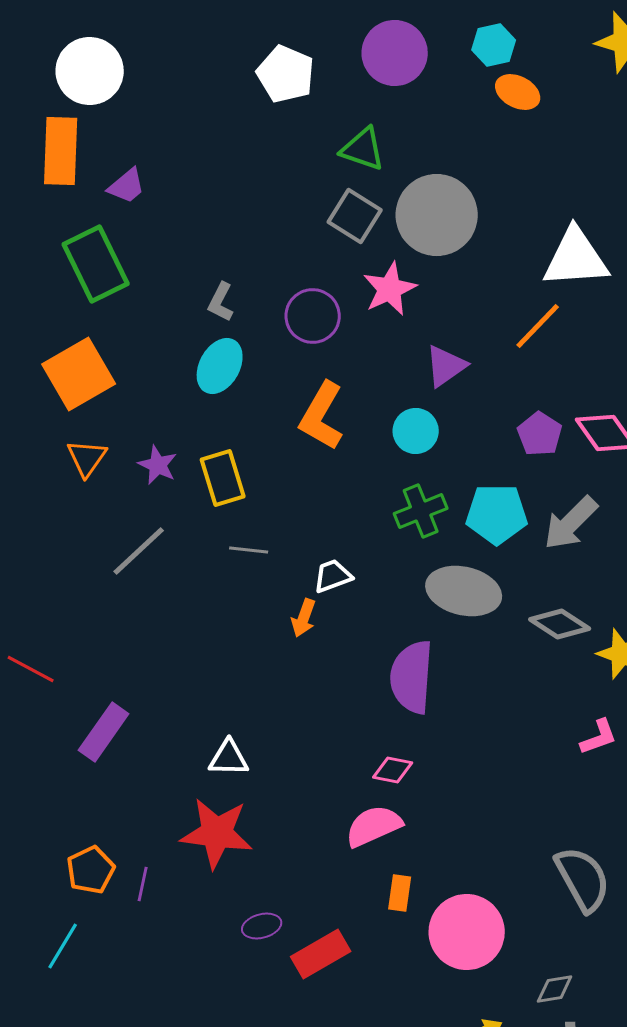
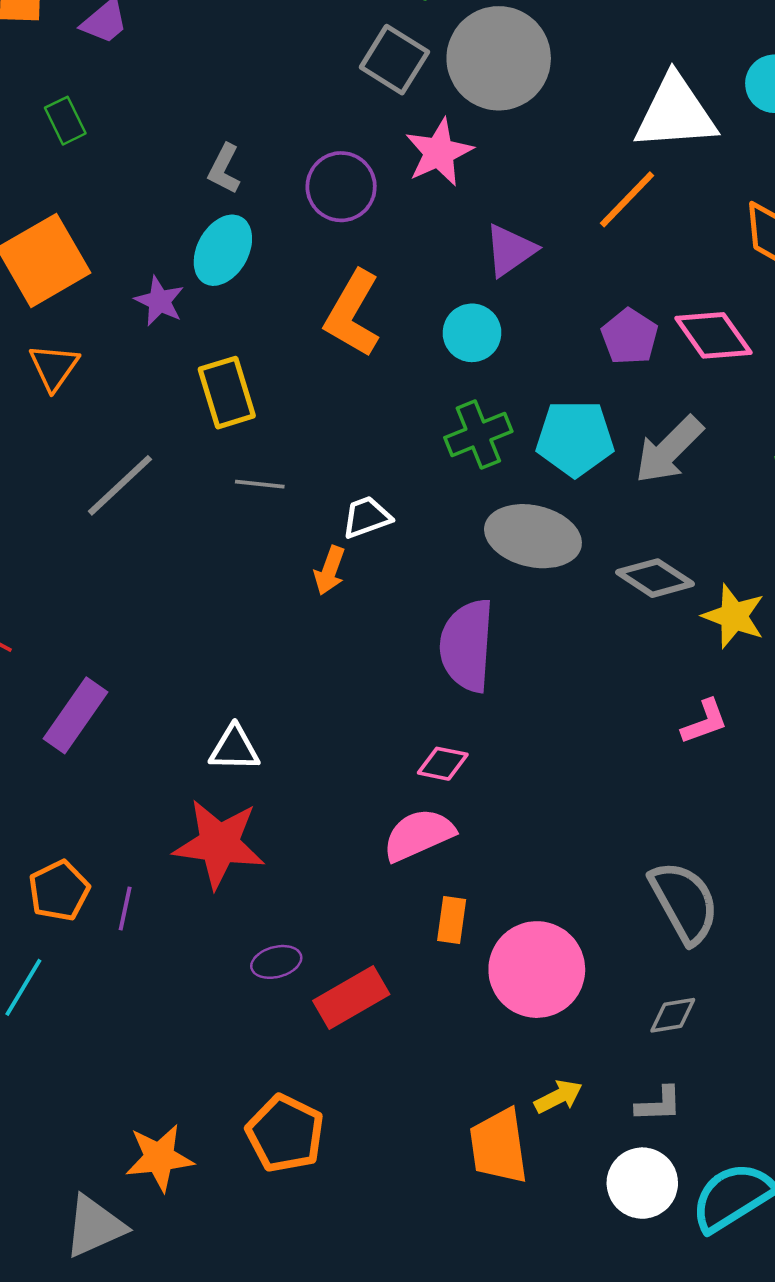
green rectangle: (96, 264) -> (65, 121), size x0.5
purple star: (158, 465) -> (159, 301), moved
gray diamond: (555, 989) -> (673, 1015), moved

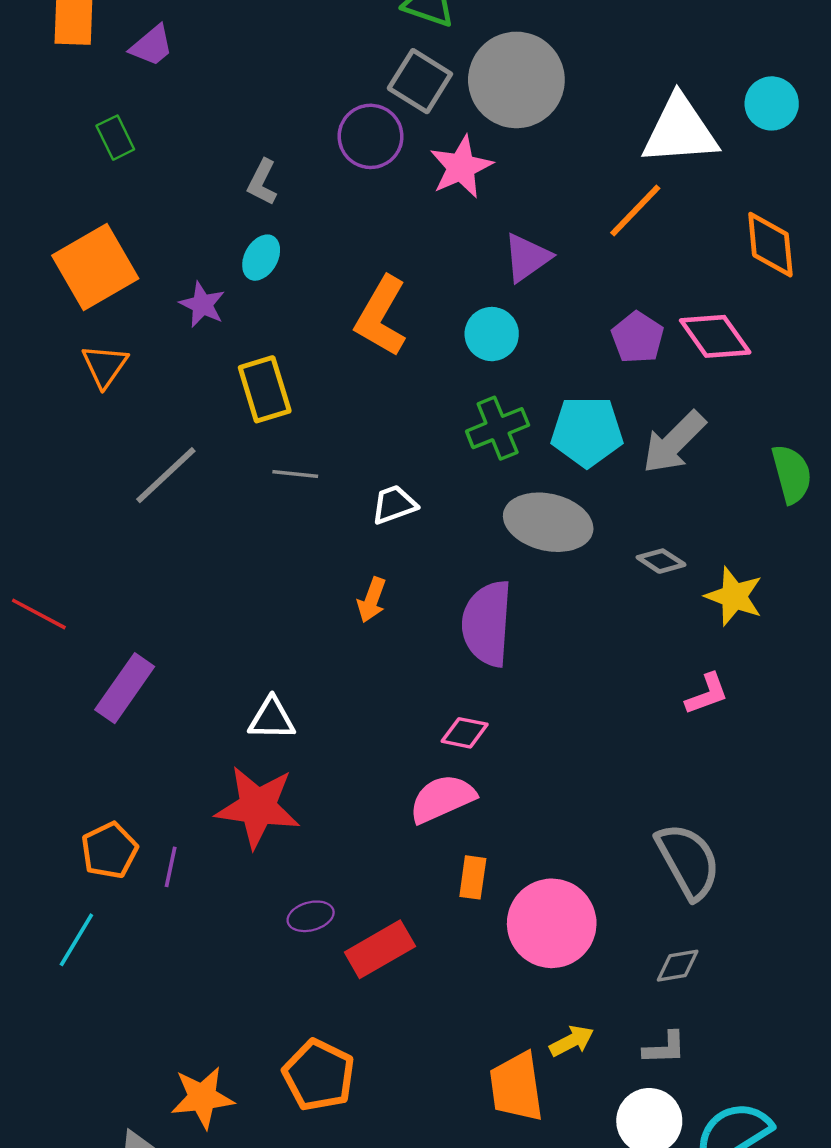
purple circle: (341, 187) -> (371, 136), moved
cyan ellipse: (223, 250) -> (261, 258), size x0.7
orange arrow: (330, 570) -> (372, 600), moved
gray diamond: (655, 578) -> (661, 561), size x0.7

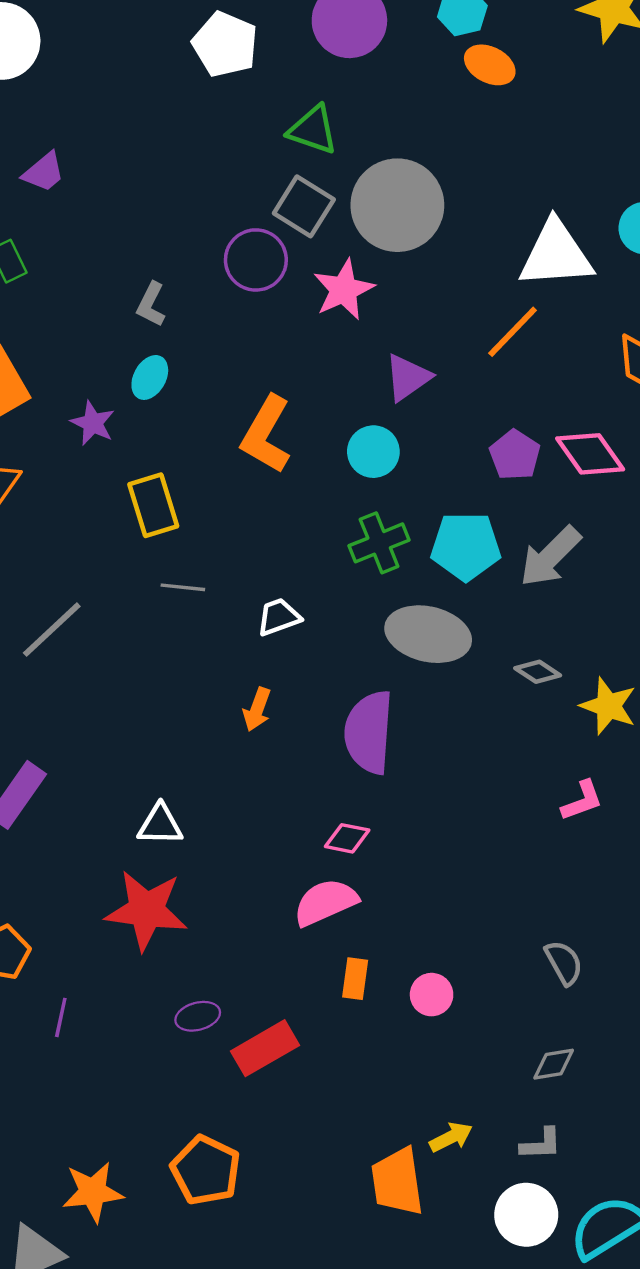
gray line: (166, 475) -> (52, 630), moved
gray semicircle: (688, 861) -> (564, 963), size x0.6
purple line: (171, 867) -> (61, 1017), moved
pink circle: (552, 923) -> (432, 995), moved, size x0.5

